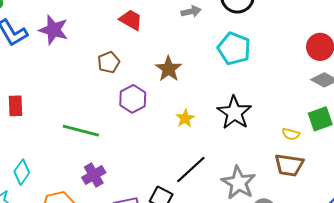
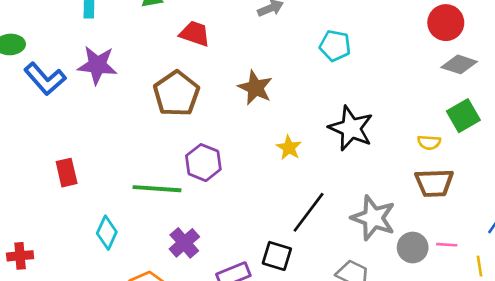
cyan pentagon: (234, 49) -> (335, 46), size x0.7
brown pentagon: (109, 62) -> (176, 94), size x1.6
purple hexagon: (133, 99) -> (203, 163), moved
cyan diamond: (22, 172) -> (107, 233), moved

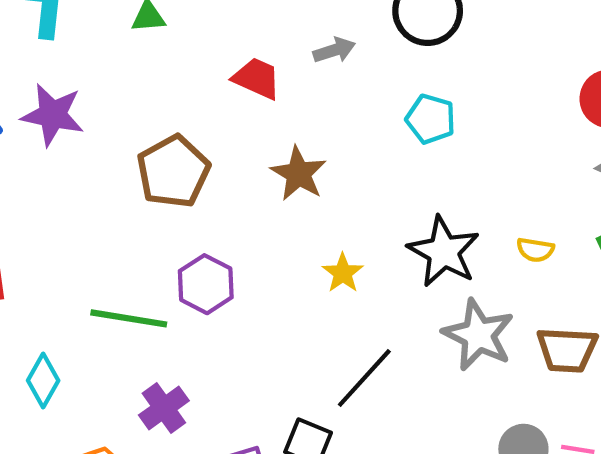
red trapezoid: (195, 34) -> (257, 78), moved
yellow semicircle: (429, 142) -> (535, 250), moved
gray star: (373, 218) -> (478, 335), moved

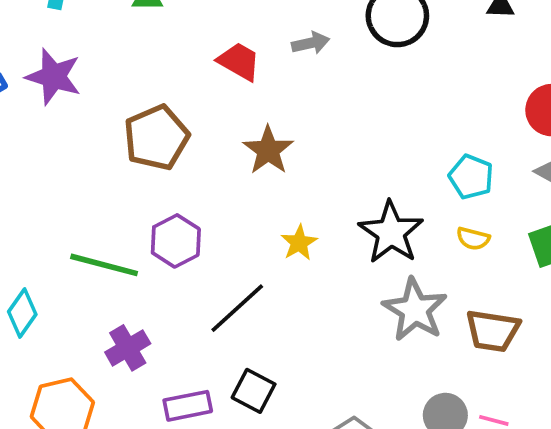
cyan pentagon: (431, 119) -> (471, 177), moved
black line: (364, 378) -> (237, 308), moved

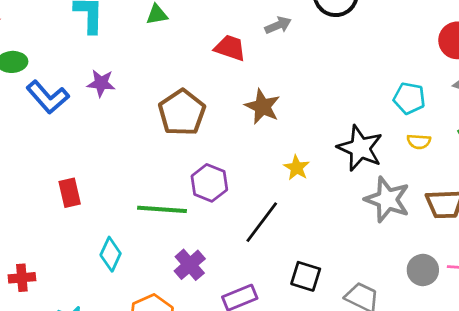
purple star: (54, 77) -> (101, 83), size x0.7
black square: (254, 391) -> (306, 276), moved

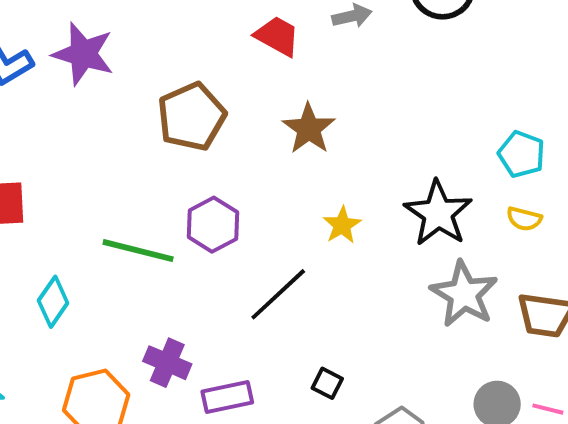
purple star: (101, 83) -> (83, 54), size x1.5
purple cross: (190, 265) -> (167, 363), moved, turned -36
black square: (306, 276) -> (327, 383), size x0.7

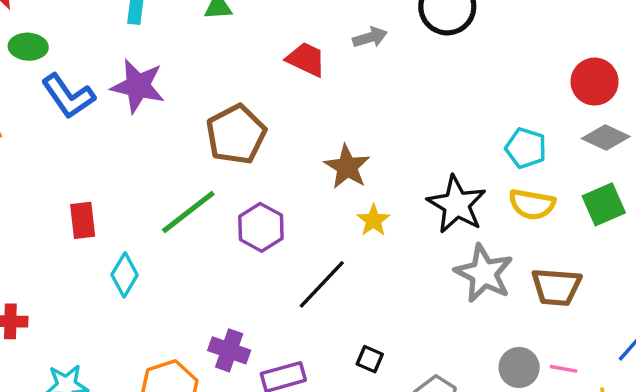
brown star: (309, 129) -> (347, 167), moved
yellow semicircle: (524, 219) -> (532, 204), size x1.5
green line: (138, 251) -> (188, 212), moved, turned -48
cyan diamond: (53, 302) -> (125, 275), moved

